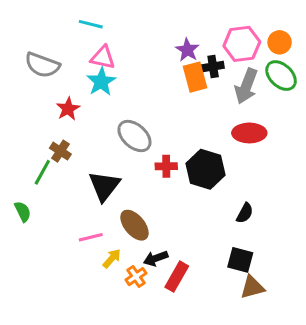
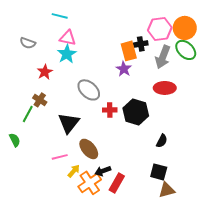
orange circle: (280, 42) -> (185, 28), size x1.5
purple star: (187, 50) -> (124, 69), moved
gray semicircle: (42, 65) -> (28, 43), size x0.7
orange cross: (136, 277) -> (90, 183), size x1.6

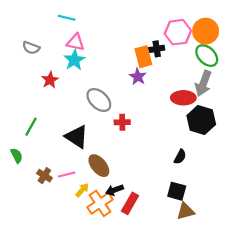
gray arrow: (163, 57) -> (203, 83), moved
brown cross: (40, 100) -> (44, 176), moved
black hexagon: (136, 112) -> (201, 120), moved
black triangle: (69, 123) -> (77, 137), turned -35

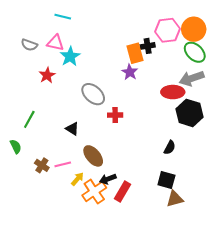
pink triangle: (76, 42) -> (55, 43), moved
gray arrow: (203, 83) -> (192, 78), turned 50
black triangle: (77, 137) -> (72, 129), size x0.6

